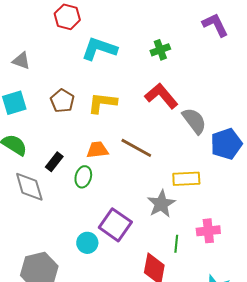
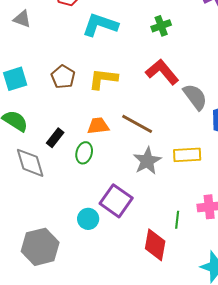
gray triangle: (21, 61) -> (22, 19), moved
gray star: (161, 204) -> (147, 161), moved

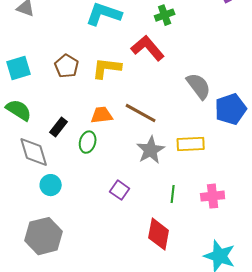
red L-shape: (162, 72) -> (148, 48), moved
purple square: (116, 201) -> (120, 190), size x0.6
cyan circle: (88, 219) -> (51, 185), moved
green line: (177, 220) -> (173, 194), moved

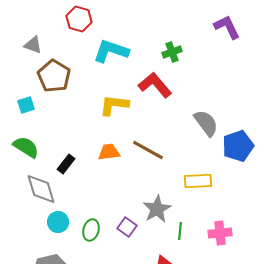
brown pentagon: (67, 66) -> (54, 76), moved, size x1.4
cyan square: (19, 68) -> (26, 105), size x0.7
green ellipse: (88, 142) -> (91, 230), moved
gray star: (151, 150) -> (157, 209), moved

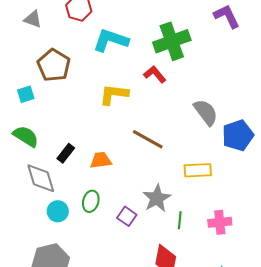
gray triangle: (33, 45) -> (33, 19), moved
green cross: (172, 52) -> (172, 41), size x1.8
red L-shape: (155, 85) -> (155, 74), size x0.7
orange trapezoid: (109, 152) -> (101, 160), moved
green ellipse: (91, 230) -> (91, 201), moved

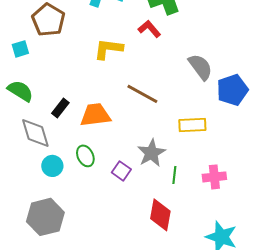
orange trapezoid: (101, 160) -> (95, 115), size x1.4
green ellipse: (91, 201) -> (85, 156), turned -40

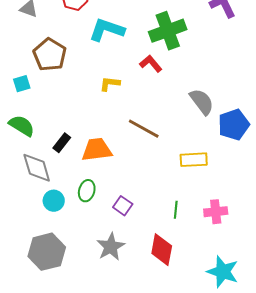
yellow L-shape: (108, 49) -> (110, 84), size x0.7
gray star: (151, 153) -> (111, 247), moved
green ellipse: (85, 156) -> (87, 191), turned 40

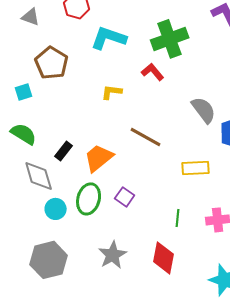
orange trapezoid: (97, 150) -> (99, 158), turned -32
green ellipse: (87, 191) -> (89, 199), size x1.4
purple square: (123, 206) -> (125, 197), moved

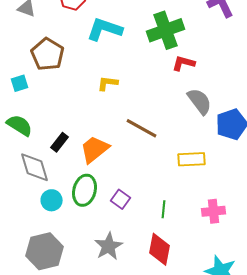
red L-shape: (153, 72) -> (184, 63), moved, turned -35
purple square: (125, 197) -> (121, 199), moved
green line: (178, 218) -> (164, 209), moved

